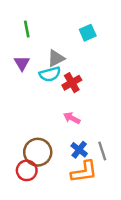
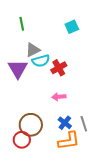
gray triangle: (56, 58) -> (33, 50), moved
purple triangle: (22, 63) -> (18, 69), moved, size x1.5
pink arrow: (72, 118) -> (59, 97), turned -32

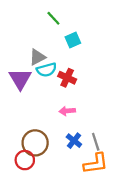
green line: (22, 24) -> (53, 18), moved, turned -32
cyan square: (72, 27) -> (73, 40), moved
red cross: (59, 68) -> (67, 78), turned -35
orange L-shape: (69, 141) -> (96, 163), moved

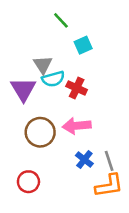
gray triangle: (37, 57) -> (43, 65), turned -36
pink arrow: (67, 111) -> (77, 126), size x1.5
brown circle: (35, 143) -> (40, 132), moved

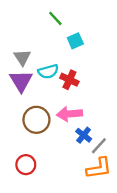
gray triangle: (43, 65) -> (22, 57), moved
blue cross: (84, 160) -> (84, 135), moved
gray line: (109, 161) -> (99, 146), turned 60

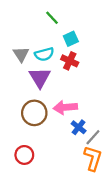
cyan semicircle: (48, 71) -> (44, 54), moved
red cross: (69, 80) -> (70, 61), moved
purple triangle: (21, 81) -> (40, 77), moved
orange L-shape: (99, 168) -> (93, 158), turned -65

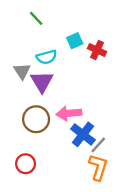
green line: (52, 18) -> (36, 18), moved
gray triangle: (21, 54) -> (22, 71), moved
red cross: (70, 61) -> (97, 50), moved
blue cross: (79, 127) -> (83, 134), size x1.5

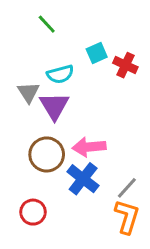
blue cross: (83, 134) -> (83, 179), moved

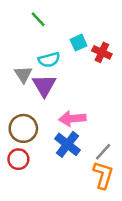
brown circle: (47, 154) -> (23, 128), moved
red circle: (33, 212) -> (18, 159), moved

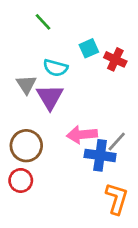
cyan semicircle: (49, 60) -> (55, 68), turned 30
blue cross: (67, 144) -> (100, 155), moved, turned -30
gray line: (103, 152) -> (117, 142), moved

